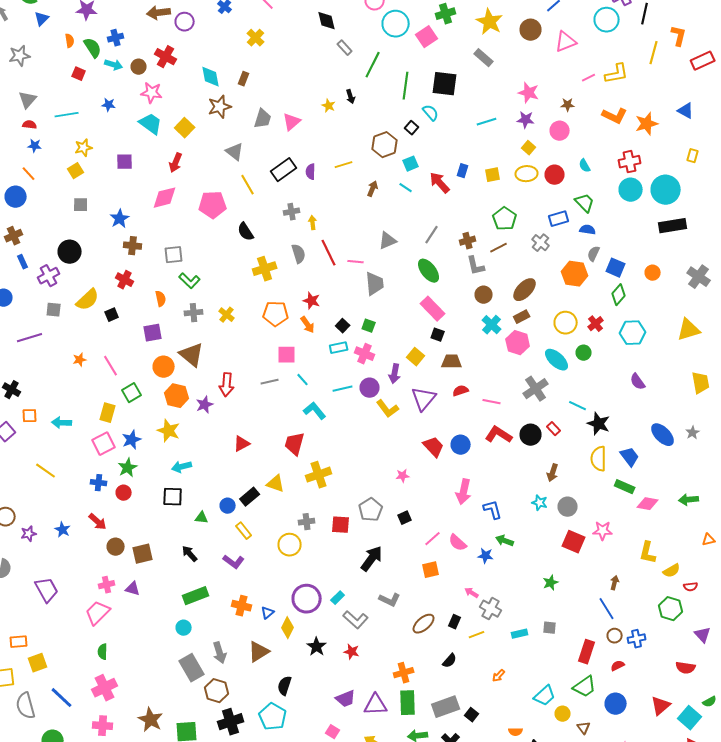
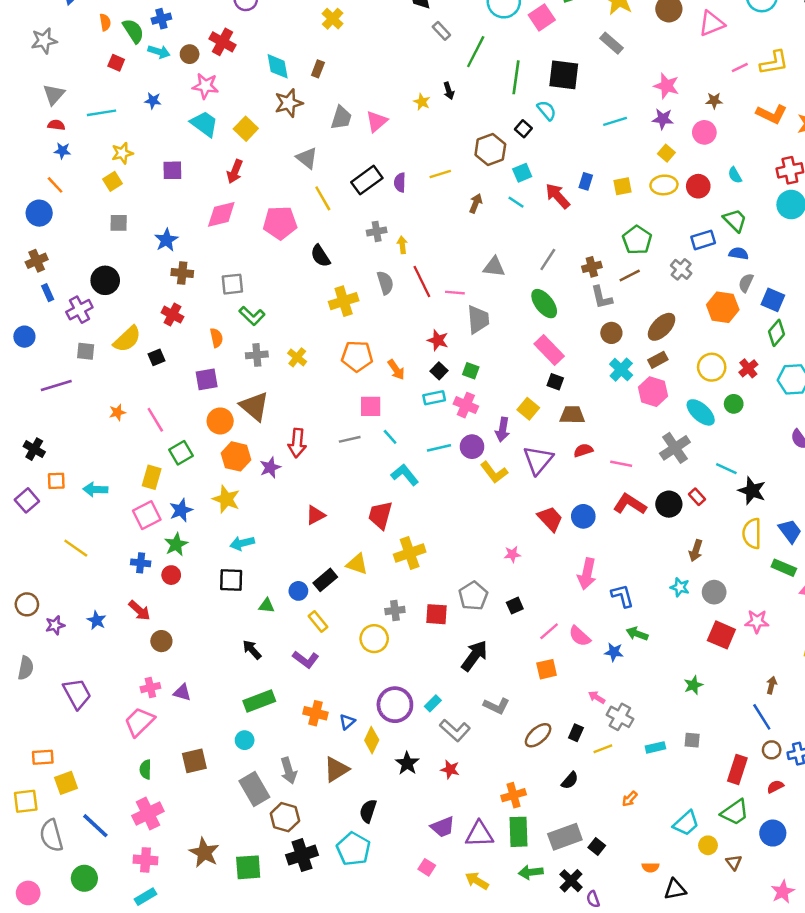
gray triangle: (388, 241) -> (494, 267), turned 30
red star: (312, 301) -> (438, 340), moved
brown square: (143, 554) -> (194, 761), moved

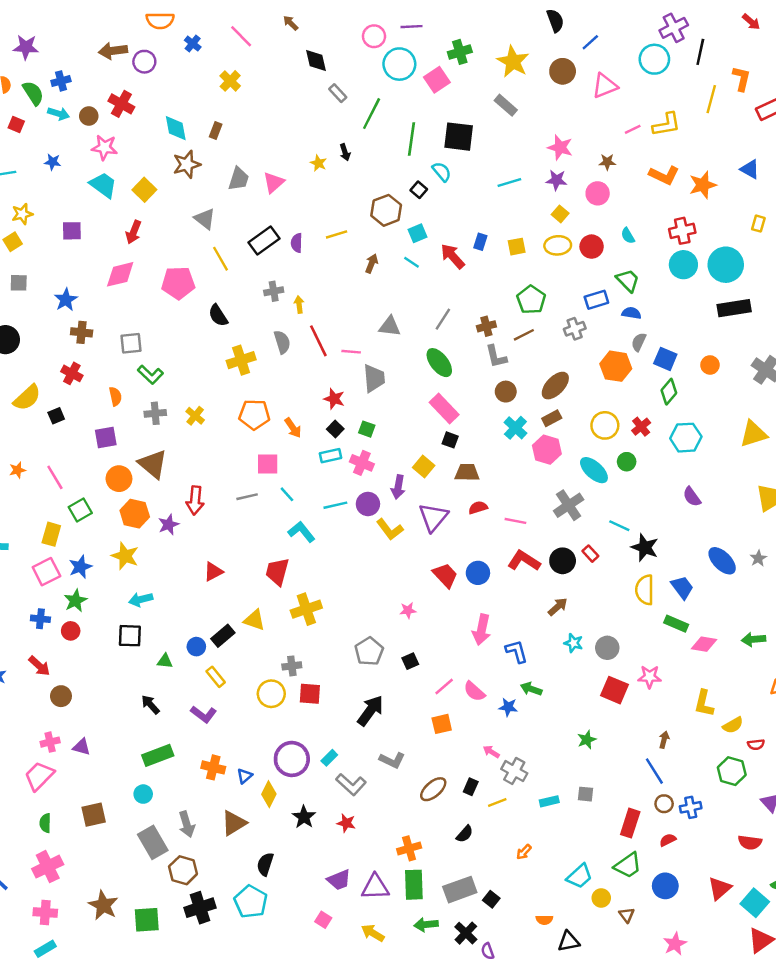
gray cross: (681, 269) -> (575, 329), turned 30
brown arrow: (696, 551) -> (558, 607), moved, turned -150
red square: (437, 614) -> (310, 694), moved

